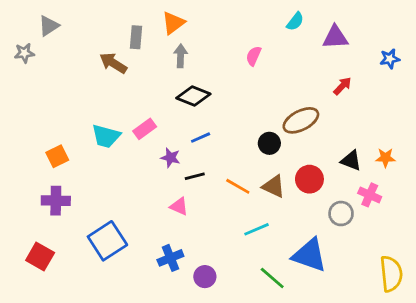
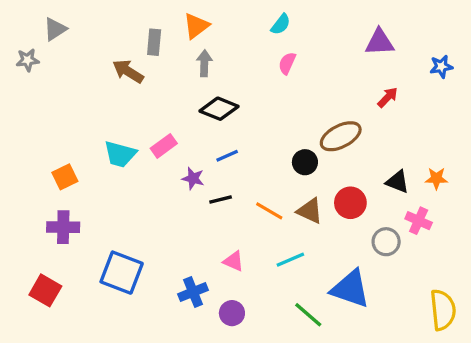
cyan semicircle: (295, 21) -> (281, 24), moved
pink triangle: (179, 206) -> (234, 261), moved
blue square: (107, 241) -> (122, 273), turned -36

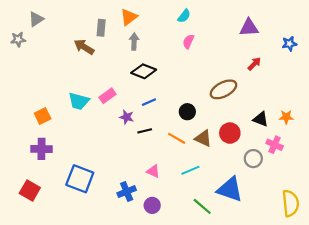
black circle: (305, 162) -> (187, 112), moved

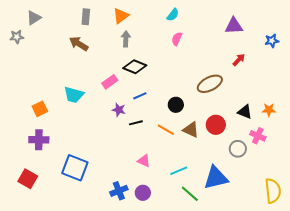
gray rectangle: (101, 28) -> (86, 17), moved
pink rectangle: (107, 96) -> (110, 82), moved
cyan line: (190, 170) -> (179, 171), moved
blue triangle: (230, 189) -> (216, 178), turned -32
blue cross: (127, 192) -> (119, 191), moved

